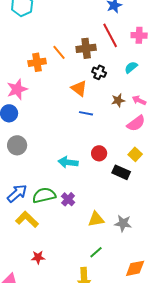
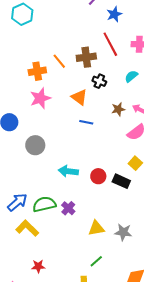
pink star: (17, 89) -> (40, 98), moved
gray circle: (17, 145) -> (35, 145), moved
red circle: (99, 153) -> (98, 176), moved

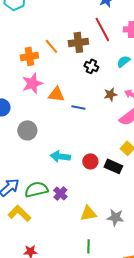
orange triangle: (79, 97) -> (56, 94), moved, turned -30
green line: (96, 261) -> (88, 246), turned -48

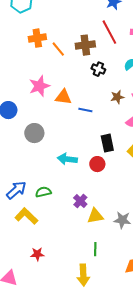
orange cross: (29, 56) -> (37, 38), moved
black rectangle: (113, 166) -> (107, 143), moved, turned 54
green semicircle: (36, 189) -> (43, 192), size x0.7
purple cross: (60, 193) -> (80, 201), moved

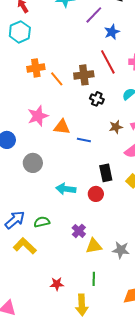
red star: (37, 254) -> (57, 284), moved

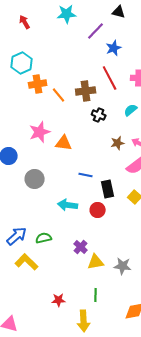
cyan hexagon: (20, 32) -> (22, 63), moved
blue line: (84, 140) -> (86, 175), moved

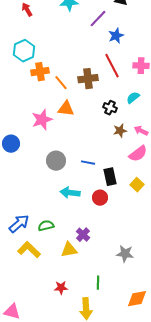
black cross: (99, 115) -> (110, 108), moved
orange triangle: (64, 143) -> (66, 109), moved
gray circle: (35, 179) -> (56, 161), moved
yellow triangle: (96, 262) -> (69, 250), moved

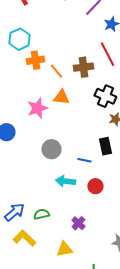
black cross: (110, 108) -> (105, 96), size x1.5
blue line: (88, 163) -> (84, 160), moved
black rectangle: (110, 177) -> (105, 146), moved
yellow triangle: (69, 250) -> (64, 249), moved

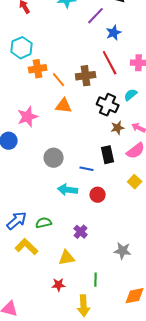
pink star: (37, 108) -> (28, 117), moved

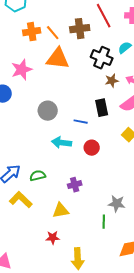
orange cross: (38, 69) -> (32, 32), moved
orange triangle: (64, 106) -> (58, 59), size x1.4
purple cross: (81, 232) -> (75, 185), turned 32
green line: (96, 280) -> (104, 222), moved

